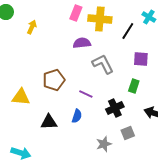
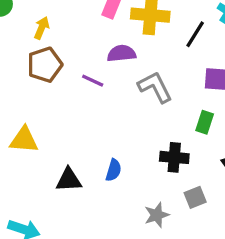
brown pentagon: (54, 80) -> (45, 65), moved
purple line: (86, 94) -> (93, 81), moved
black cross: (115, 108) -> (174, 157), turned 30

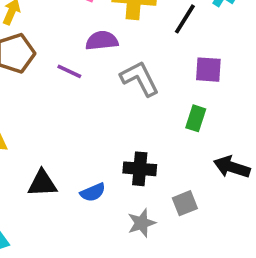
black cross: (174, 157) -> (140, 169), moved
blue semicircle: (114, 170) -> (93, 192), moved, turned 50

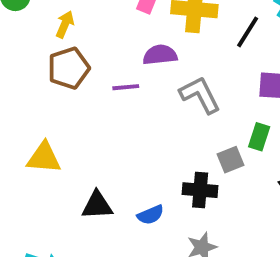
purple line: (69, 71) -> (126, 87), turned -30
gray square: (185, 203) -> (231, 160), moved

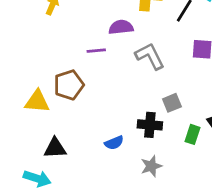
brown pentagon: (69, 68) -> (69, 85), moved
green rectangle: (259, 137) -> (193, 134), moved
black triangle: (97, 205) -> (55, 148), moved

